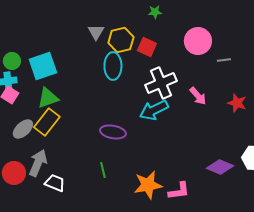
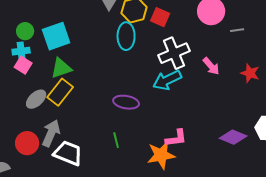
white trapezoid: (55, 183) -> (68, 153), size x1.4
pink L-shape: (179, 191) -> (176, 138), moved

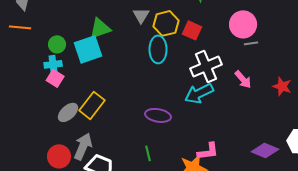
gray line: (237, 30) -> (251, 43), moved
green triangle: (61, 68) -> (100, 28), moved

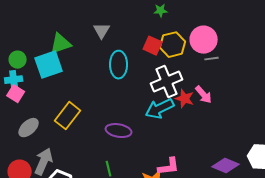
yellow hexagon: (166, 23) -> (173, 45), moved
red star: (282, 86) -> (185, 99), moved
yellow rectangle: (92, 105) -> (68, 116), moved

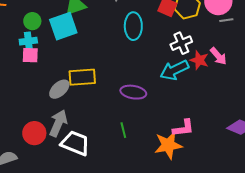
white cross: (167, 82) -> (181, 43), size x0.7
pink square: (16, 94) -> (30, 55), turned -30
yellow rectangle: (68, 116) -> (82, 77), turned 48
gray ellipse: (29, 128) -> (59, 89), moved

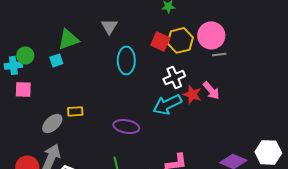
cyan square: (63, 26) -> (56, 60), size x0.5
cyan cross: (28, 41) -> (13, 65), moved
yellow rectangle: (82, 77) -> (75, 111), size x0.6

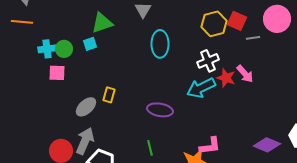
pink circle: (211, 35) -> (277, 19), moved
red square: (160, 41) -> (237, 21), moved
green circle: (25, 55) -> (64, 49), moved
yellow rectangle: (75, 111) -> (109, 95), turned -70

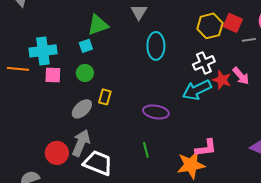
orange line: (22, 22) -> (18, 69), moved
cyan cross: (47, 49) -> (43, 51), size x1.5
green circle: (64, 49) -> (85, 73), moved

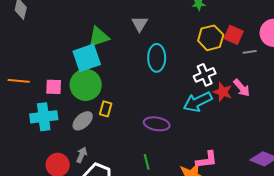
cyan square: (86, 46) -> (87, 58), size x2.0
cyan cross: (43, 51) -> (44, 117), moved
green circle: (85, 73) -> (86, 85), size x1.8
gray arrow: (81, 143) -> (82, 155), size x0.6

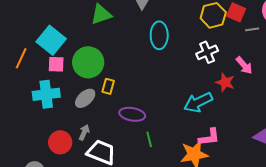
cyan square: (87, 58) -> (51, 40), moved, turned -32
orange line: (19, 81) -> (21, 58), turned -70
red star: (223, 92) -> (225, 82), moved
cyan arrow: (198, 102) -> (198, 102), moved
purple ellipse: (157, 124) -> (132, 114), moved

